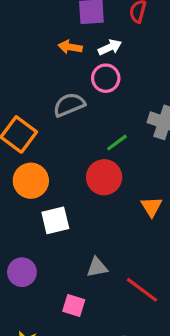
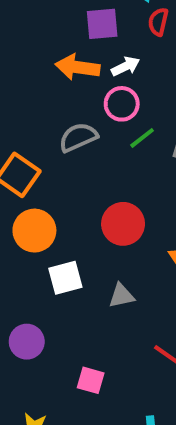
orange arrow: (70, 47) -> (78, 67), size x1.5
green line: (117, 143) -> (142, 138), moved
gray triangle: (97, 267) -> (121, 296), moved

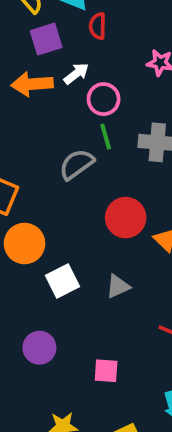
pink circle: (122, 104) -> (104, 99), moved
gray semicircle: (78, 137) -> (76, 164), moved
green line: (142, 138) -> (106, 137), turned -56
red circle: (123, 224) -> (126, 218), moved

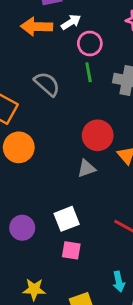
gray semicircle: (76, 164) -> (47, 84), moved, turned 72
white square: (63, 281) -> (67, 219), moved
gray triangle: (118, 286) -> (86, 168), moved

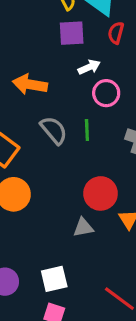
orange arrow: (37, 27) -> (30, 84), moved
green line: (89, 72) -> (87, 130), moved

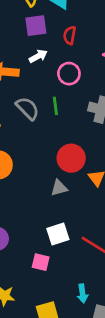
red semicircle: (116, 33) -> (70, 35), moved
white arrow: (89, 67) -> (38, 56), moved
white square: (54, 279) -> (58, 234), moved

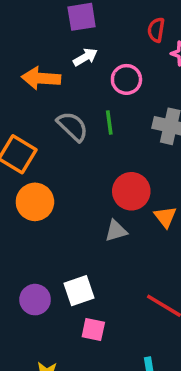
red semicircle: (70, 35) -> (156, 30), moved
white square: (58, 234) -> (79, 291), moved

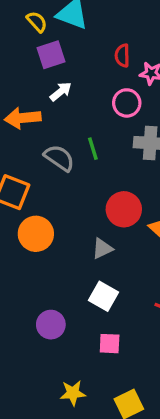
pink circle: (126, 79) -> (127, 103), moved
gray triangle: (116, 231) -> (102, 248), moved
white square: (79, 291) -> (103, 296), moved, turned -32

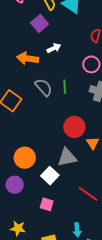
purple square: (51, 55) -> (40, 23), moved, turned -36
orange circle: (36, 234) -> (25, 158), moved
gray triangle: (102, 248) -> (67, 157), moved, size x1.5

